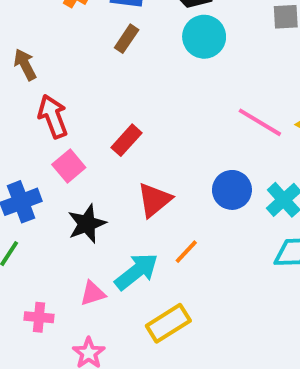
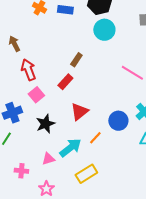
brown rectangle: (127, 39) -> (76, 60), moved
blue circle: (232, 190) -> (118, 121), moved

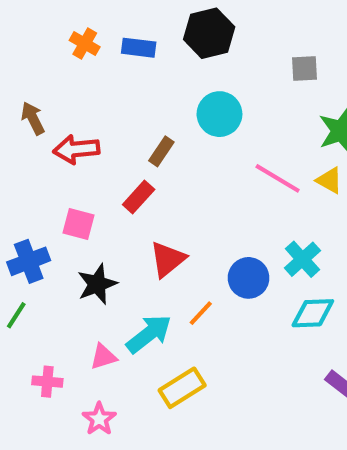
cyan circle: (104, 30) -> (219, 114), moved
red arrow: (28, 70) -> (76, 149), moved, turned -75
pink square: (36, 95) -> (78, 224), turned -35

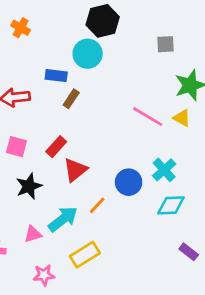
blue rectangle: (139, 48) -> (56, 76), moved
cyan circle: (219, 114) -> (88, 54), moved
red rectangle: (139, 197) -> (56, 147), moved
pink star: (99, 419) -> (44, 275), moved, turned 30

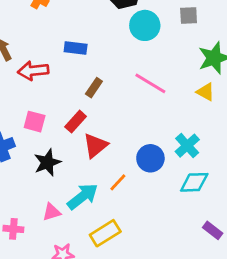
cyan circle: (88, 54) -> (145, 25), moved
brown rectangle: (71, 99) -> (94, 88), moved
pink line: (148, 117) -> (150, 83), moved

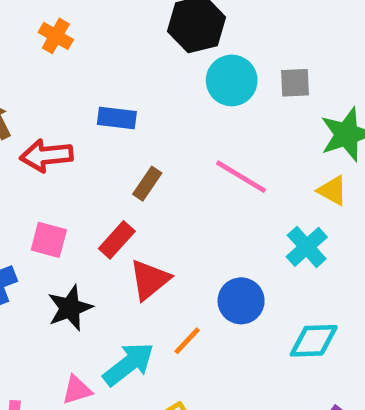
gray square: (189, 16) -> (295, 83), moved
cyan cross: (187, 146) -> (307, 247), moved

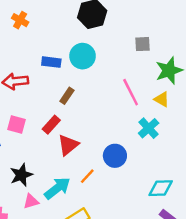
cyan circle: (232, 80) -> (83, 56), moved
pink line: (241, 177) -> (131, 92), moved, turned 32
black star: (70, 308) -> (21, 175), moved
cyan diamond: (314, 341) -> (161, 188), moved

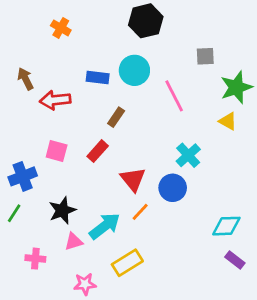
pink line: (131, 92) -> (174, 96), moved
cyan cross: (149, 128) -> (188, 155), moved
red triangle: (68, 145) -> (133, 179), moved, turned -30

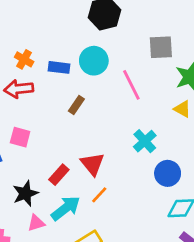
orange cross: (61, 28) -> (24, 59), moved
gray square: (205, 56) -> (161, 47), size x1.4
red rectangle: (98, 151) -> (59, 175), moved
blue circle: (173, 188) -> (168, 173), moved

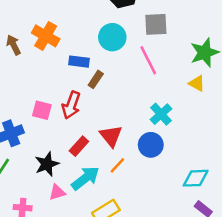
gray square: (161, 47) -> (156, 24), moved
orange cross: (24, 59) -> (46, 36), size x1.5
blue rectangle: (59, 67) -> (79, 62), moved
red arrow: (19, 89) -> (71, 105), moved, turned -64
blue circle: (168, 173) -> (151, 145), moved

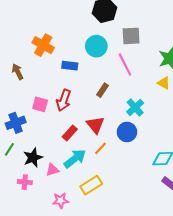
brown arrow: (14, 45) -> (18, 72), moved
brown rectangle: (96, 79) -> (102, 90), moved
black star: (47, 164) -> (33, 158), moved

